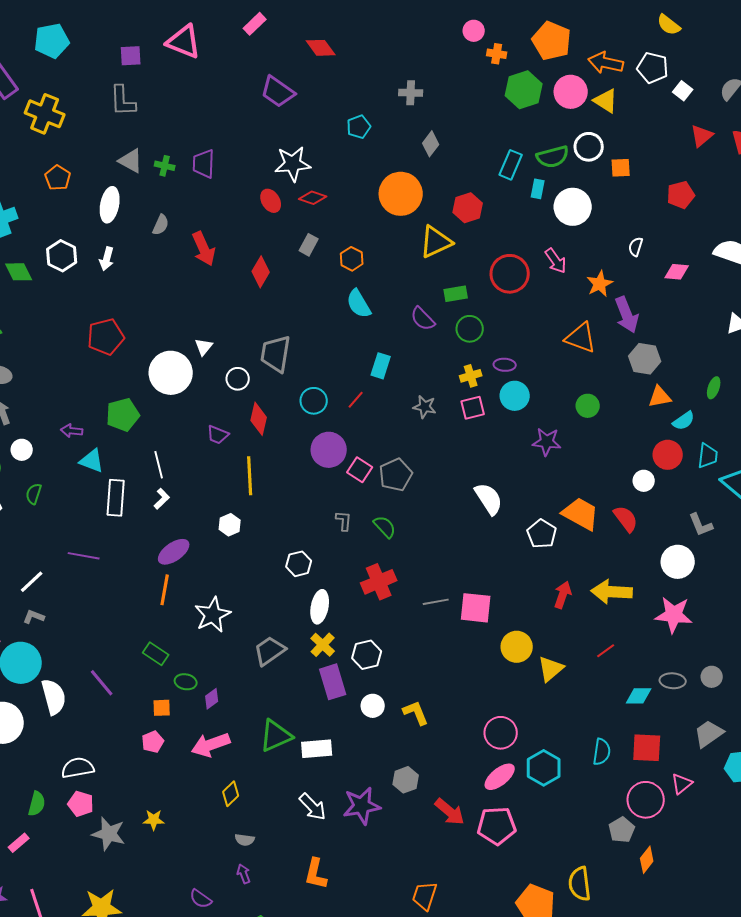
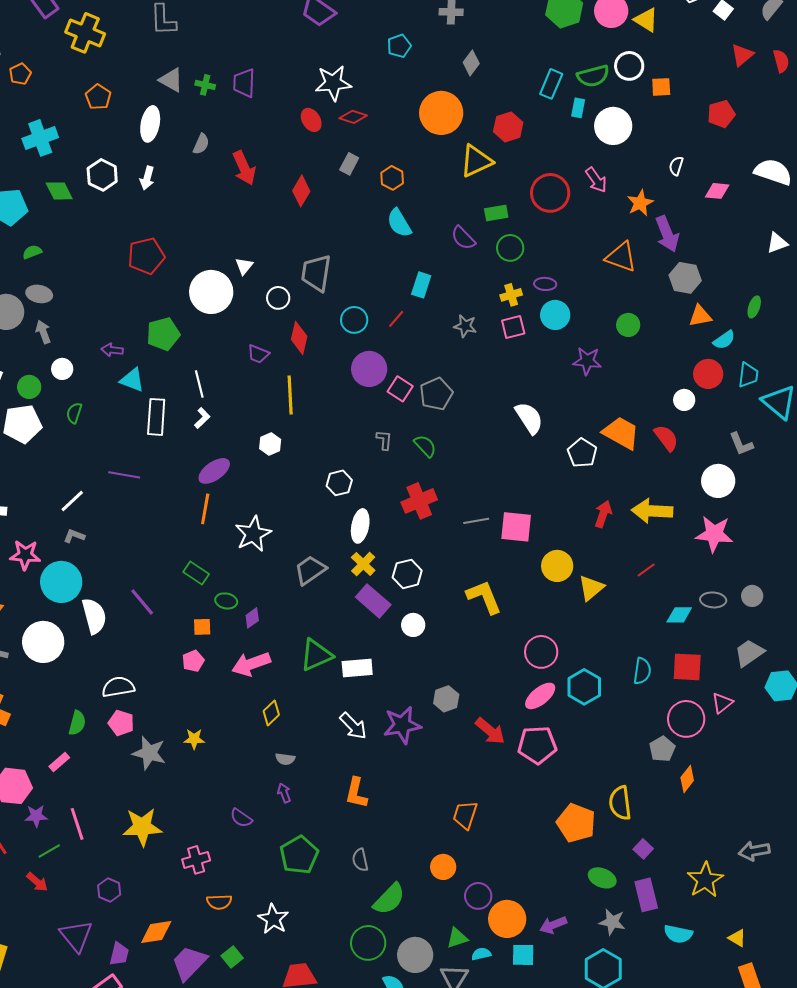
purple rectangle: (333, 682) -> (373, 601), turned -32
yellow L-shape: (416, 713) -> (484, 597), moved, size x1.4

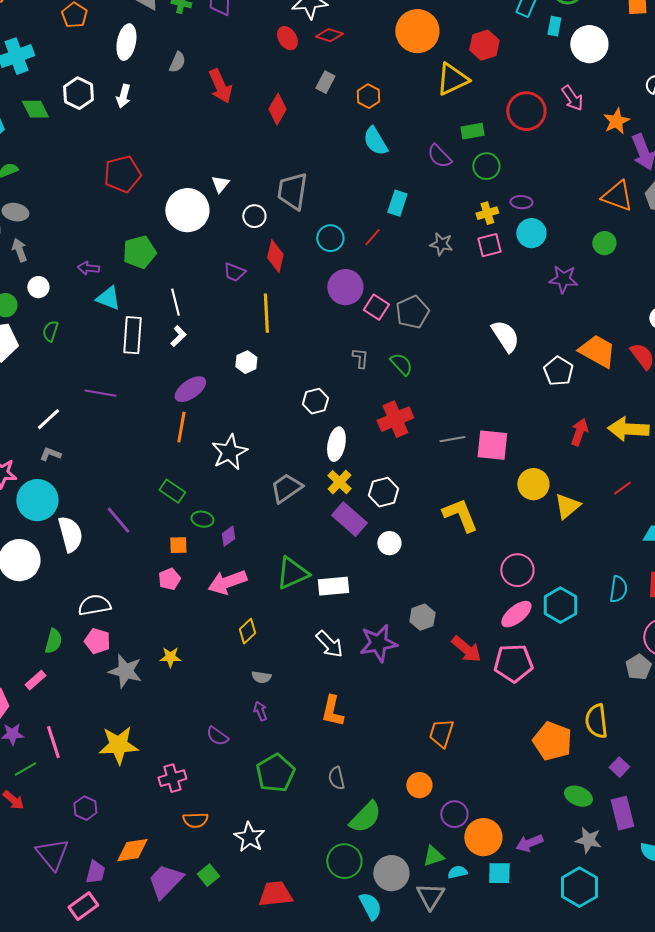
orange triangle: (621, 257) -> (617, 196), moved

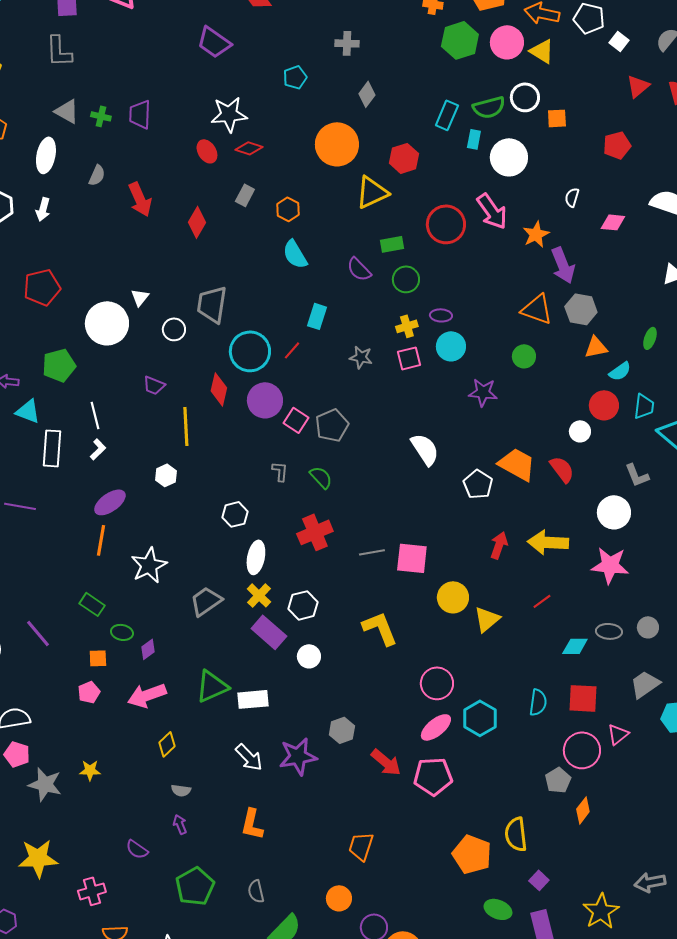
pink arrow: (572, 98) -> (492, 211), size x1.4
cyan circle: (330, 238) -> (250, 351), size x1.5
red diamond: (275, 256) -> (219, 389), moved

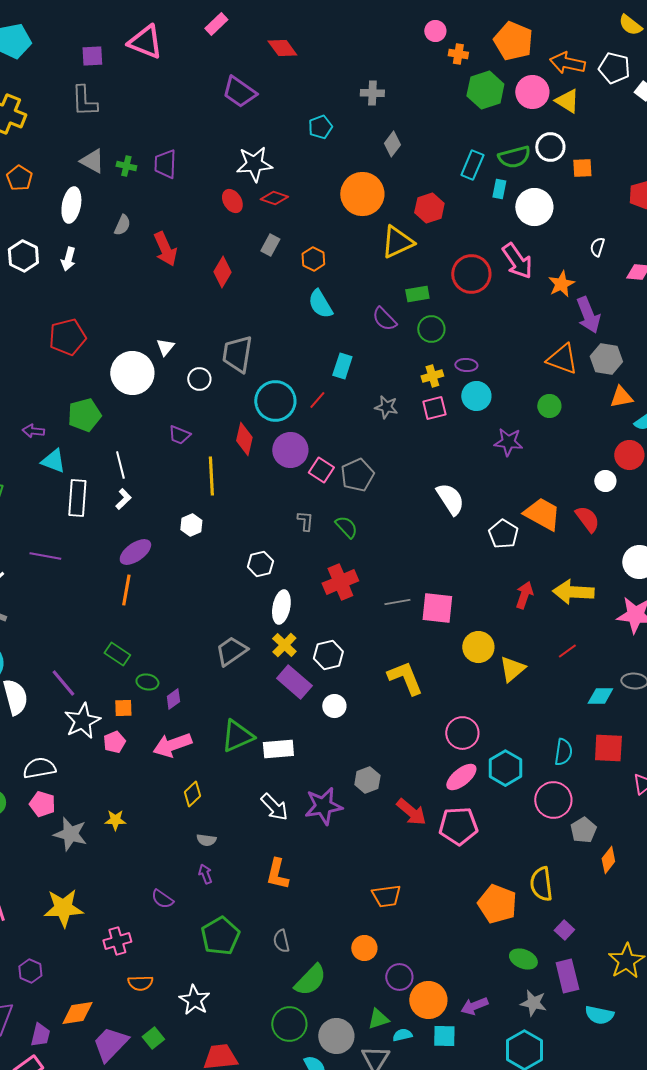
white star: (149, 565) -> (82, 721), moved
pink circle: (582, 750) -> (553, 800), moved
orange trapezoid: (361, 846) -> (386, 896), turned -116

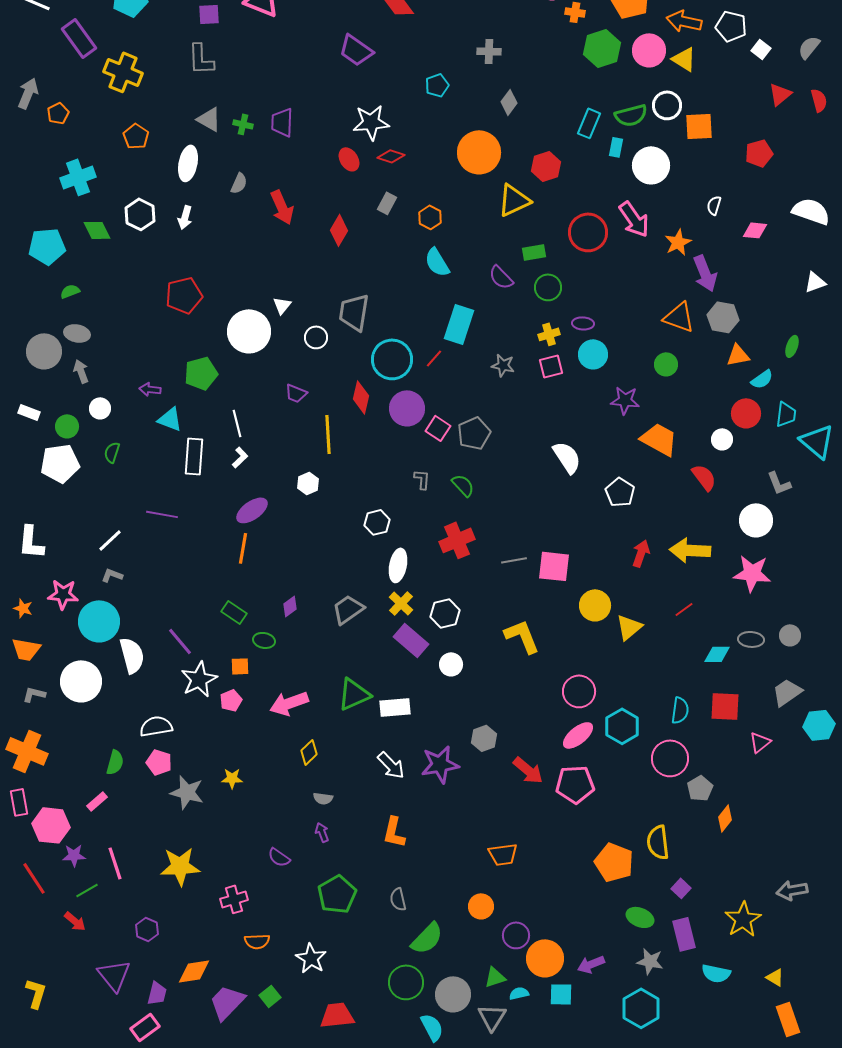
orange square: (582, 168) -> (699, 126), size x1.4
cyan rectangle: (342, 366) -> (459, 324), size x1.5
orange trapezoid: (542, 514) -> (659, 439), moved
purple diamond: (173, 699) -> (290, 606), moved

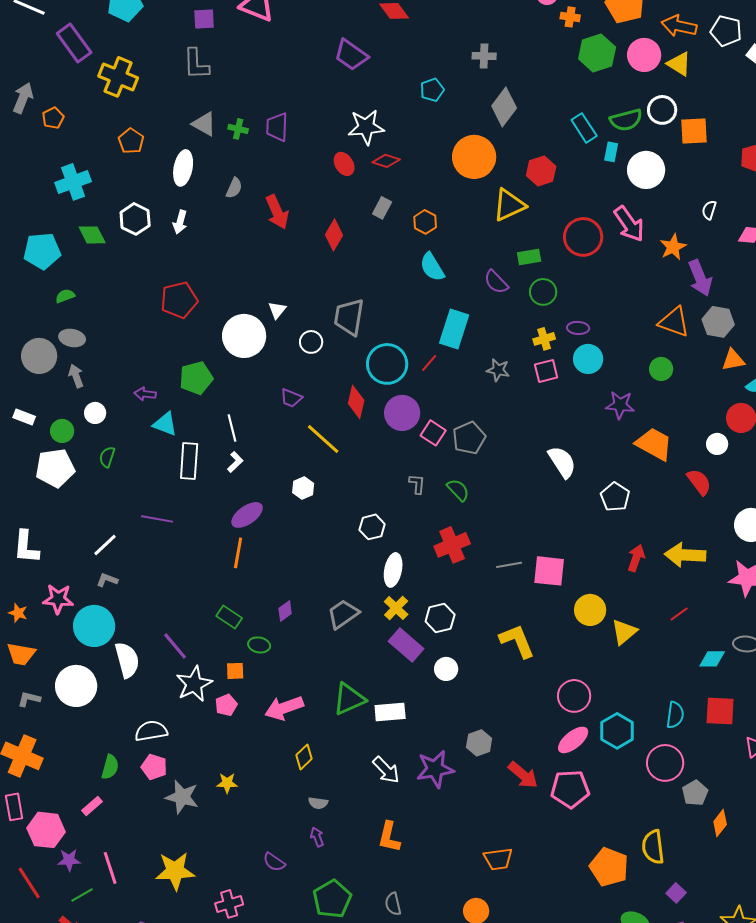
gray diamond: (509, 102) -> (504, 107), size x1.5
cyan rectangle: (589, 123) -> (584, 128), turned -56
yellow line: (328, 434) -> (323, 439), turned -45

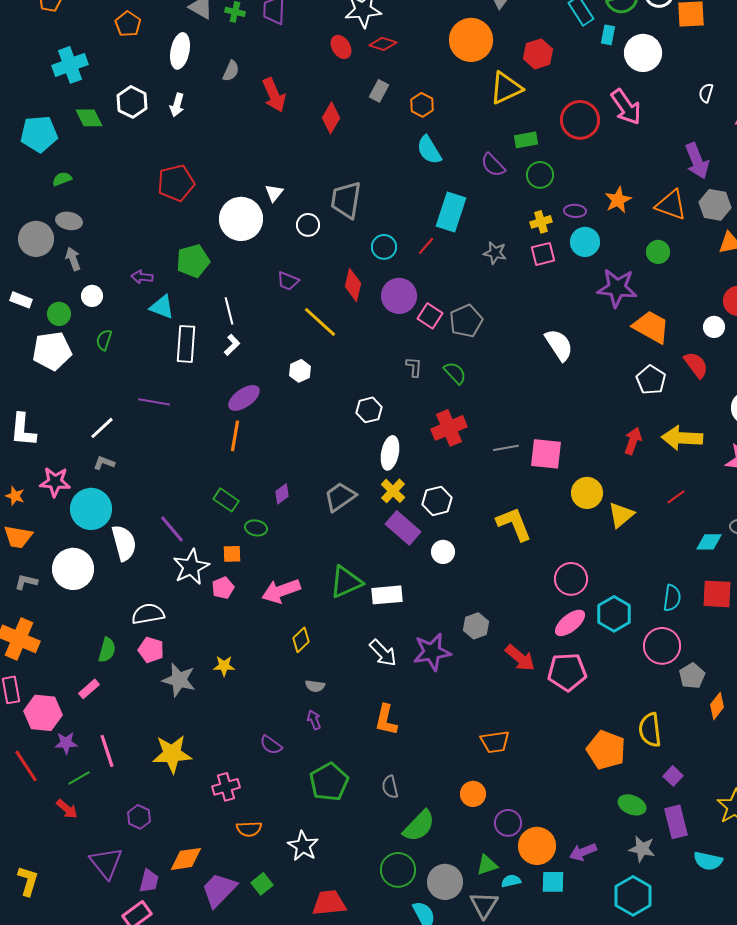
orange star: (673, 247) -> (618, 200), moved
cyan circle: (387, 364) -> (384, 247), size x0.6
purple star: (620, 405) -> (617, 288), size x1.4
white pentagon: (615, 497) -> (651, 380), moved

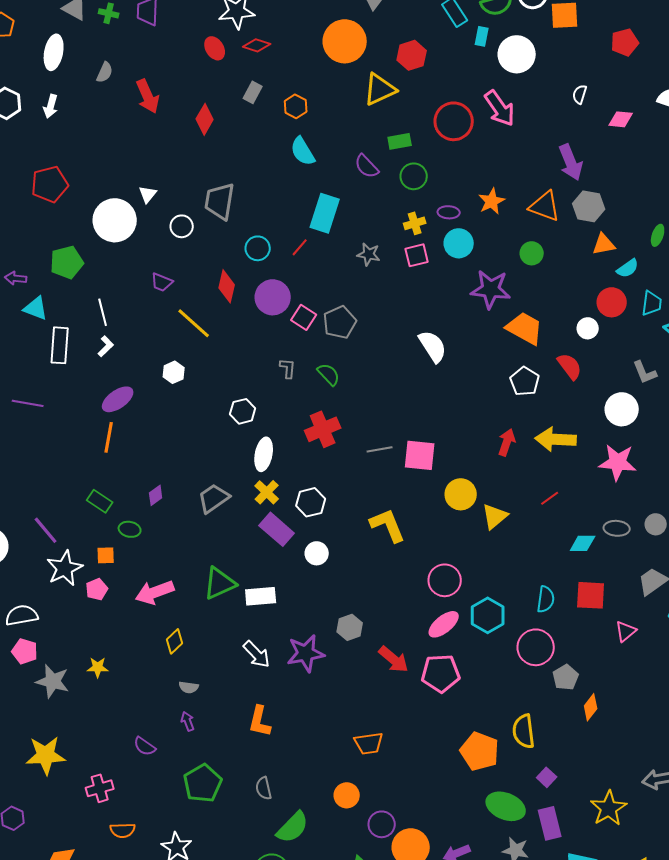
green ellipse: (632, 805) -> (506, 806), size x1.4

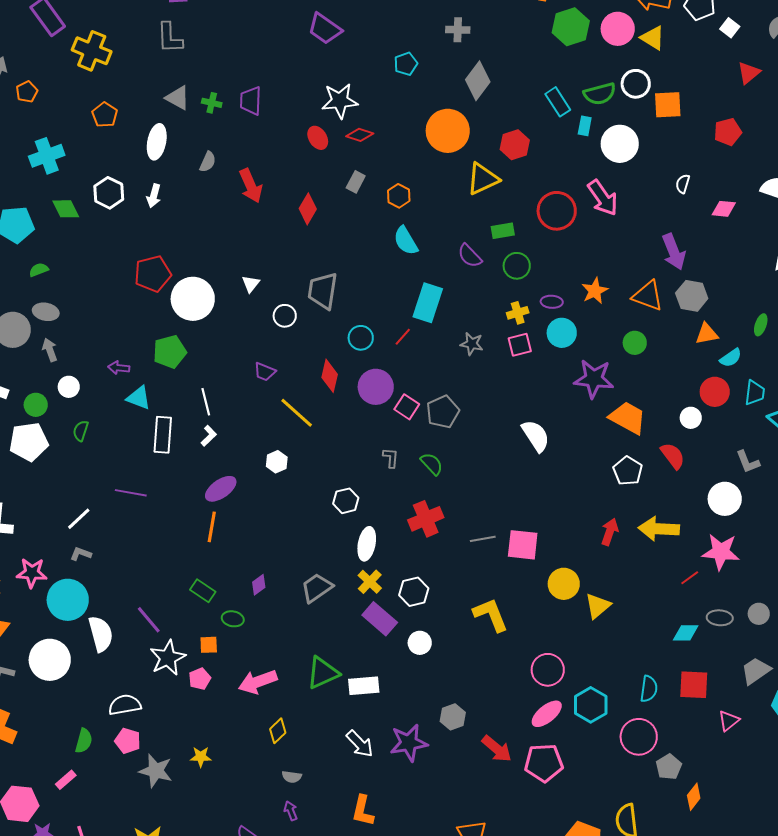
white circle: (115, 220) -> (193, 299), moved
red line: (550, 498) -> (690, 578), moved

